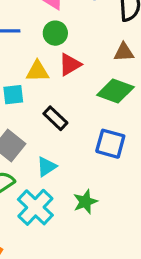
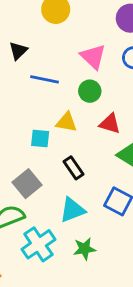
red triangle: (70, 65) -> (110, 124), moved, turned 35
cyan triangle: (47, 167) -> (72, 210), moved, size x1.4

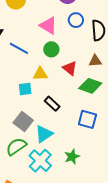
blue line: (44, 79) -> (19, 48), turned 30
red triangle: (110, 124) -> (70, 68), turned 35
cyan triangle: (72, 210) -> (44, 134), moved

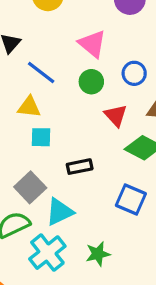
blue circle: (76, 20) -> (134, 73), moved
yellow triangle: (40, 74) -> (29, 107), moved
black rectangle: (52, 104) -> (80, 167), turned -63

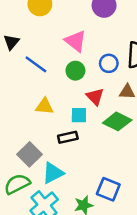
yellow triangle: (29, 107) -> (44, 106), moved
cyan square: (41, 137) -> (79, 115), moved
blue square: (131, 200) -> (108, 189), moved

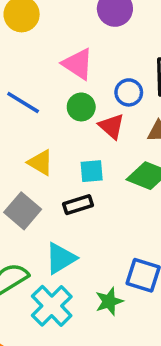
red triangle: (95, 97) -> (112, 126), moved
yellow triangle: (44, 106) -> (40, 162), turned 30
gray square: (29, 154) -> (23, 211), moved

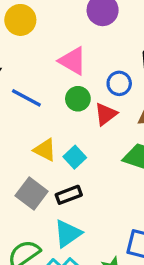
red triangle: (112, 126) -> (106, 114), turned 45
cyan square: (92, 171) -> (75, 157), moved, turned -35
black rectangle: (78, 205) -> (69, 195), moved

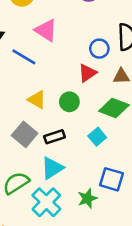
pink triangle: (73, 61) -> (46, 30), moved
green circle: (78, 99) -> (69, 102), moved
cyan square: (75, 157) -> (97, 137), moved

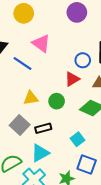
yellow triangle: (37, 100) -> (31, 98), turned -42
cyan square: (97, 137) -> (77, 139), moved

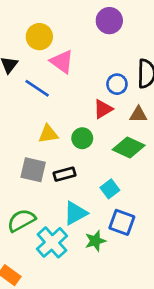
yellow circle: (24, 13) -> (39, 37), moved
gray square: (20, 125) -> (33, 170), turned -30
cyan triangle: (40, 153) -> (75, 213), moved

